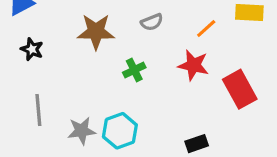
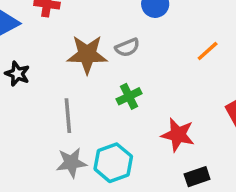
gray semicircle: (152, 22) -> (127, 47), moved
red star: (193, 65) -> (178, 135), moved
gray line: (38, 110) -> (68, 116), moved

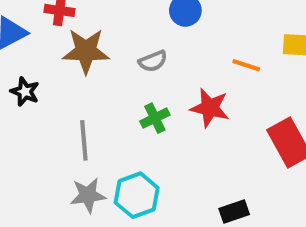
orange line: (208, 51) -> (246, 65), turned 60
brown star: (87, 54) -> (86, 51), moved
red star: (178, 135) -> (210, 108), moved

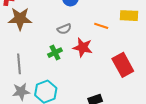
gray semicircle: (153, 61) -> (64, 29), moved

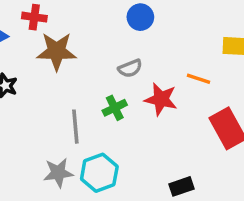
orange line: (101, 26) -> (199, 79), moved
gray line: (19, 64) -> (75, 127), moved

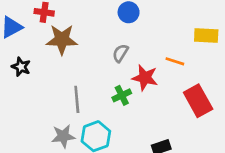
gray semicircle: (130, 68) -> (120, 53), turned 144
green cross: (115, 108) -> (122, 95), moved

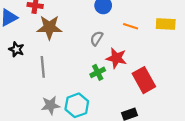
orange line: (175, 61) -> (131, 26), moved
gray line: (77, 99) -> (43, 67), moved
red rectangle: (198, 101) -> (144, 80), moved

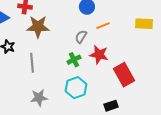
orange line: (131, 26) -> (103, 26), moved, turned -40
green cross: (98, 72) -> (74, 60), moved
cyan hexagon: (77, 105) -> (76, 88), moved

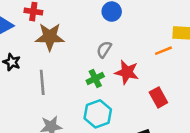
orange line: (103, 26) -> (163, 51), moved
red rectangle: (124, 75) -> (158, 97), size x0.7

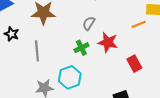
cyan hexagon: (98, 114) -> (70, 77), moved

